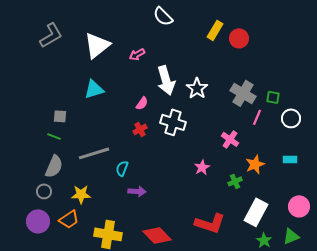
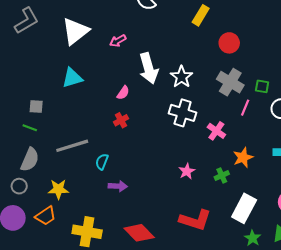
red circle: (239, 38) -> (229, 43), moved
white cross: (173, 122) -> (183, 113), moved
pink star: (202, 167) -> (187, 171), moved

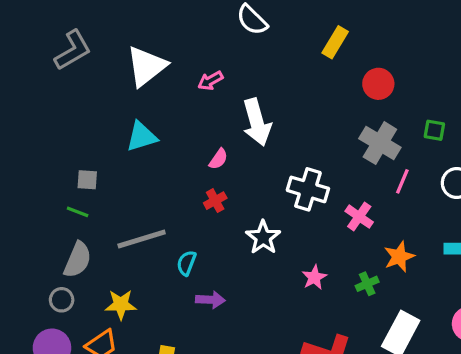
white star: (181, 77) -> (263, 237), moved
green square: (262, 86) -> (434, 130), moved

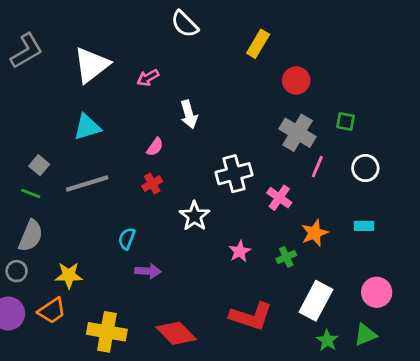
white arrow: (257, 122) -> (189, 114), size x0.7
gray square: (87, 180) -> (39, 165), turned 36
white cross: (308, 189) -> (234, 174), turned -32
gray line: (142, 239) -> (87, 184), moved

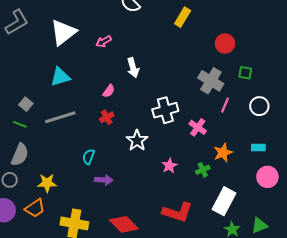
red circle: (296, 80) -> (225, 43), moved
pink circle: (377, 292) -> (267, 177), moved

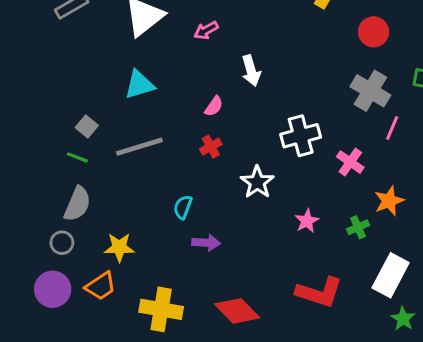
red circle: (225, 43) -> (374, 32), moved

